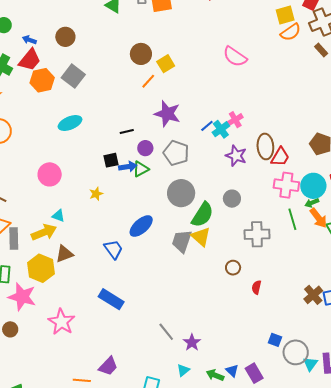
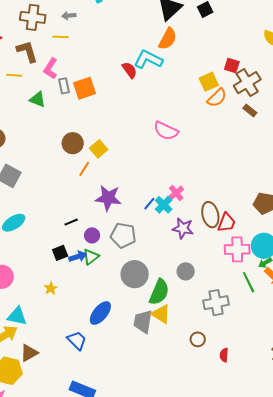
cyan triangle: (58, 216) -> (17, 316), size x1.5

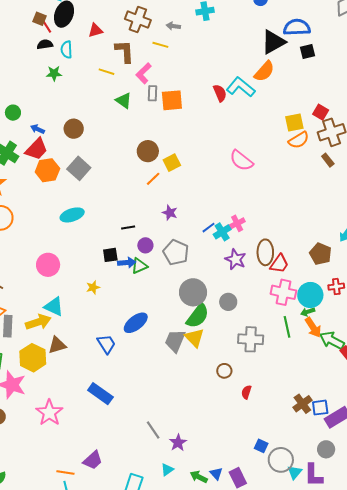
purple star: (108, 198) -> (170, 213), size x0.6
gray circle: (135, 274) -> (193, 292), moved

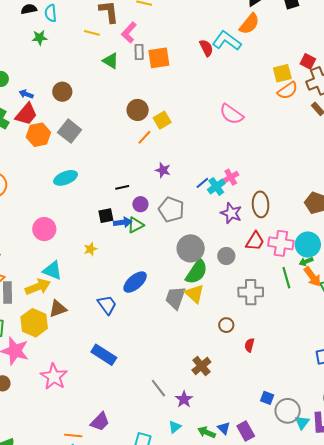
red trapezoid: (279, 264) -> (255, 241), moved
brown cross: (302, 404) -> (201, 366), moved

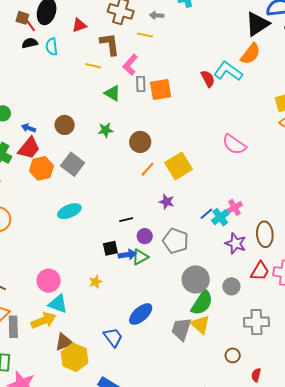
green star: (40, 38) -> (105, 130), moved
yellow square: (162, 120) -> (179, 166), moved, size x1.5
pink circle: (44, 229) -> (49, 281), moved
yellow hexagon: (34, 323) -> (75, 357), moved

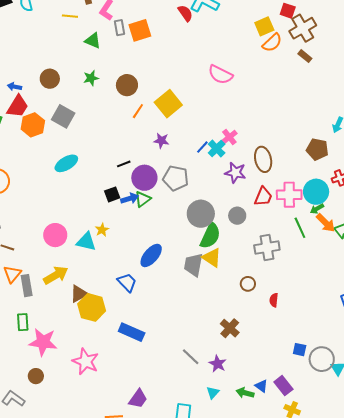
purple circle: (145, 236) -> (144, 178), size x1.6
cyan triangle: (58, 304) -> (86, 242), moved

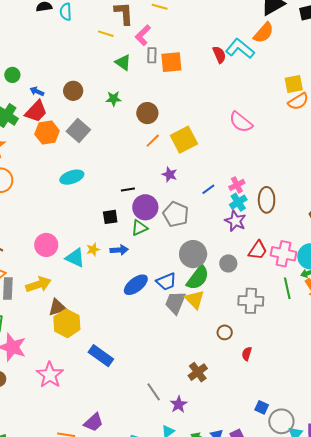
cyan cross: (217, 149) -> (238, 202), moved
brown ellipse: (263, 159) -> (267, 200), moved
blue arrow: (130, 199) -> (119, 250), moved
blue trapezoid: (127, 282) -> (166, 282), moved, turned 100

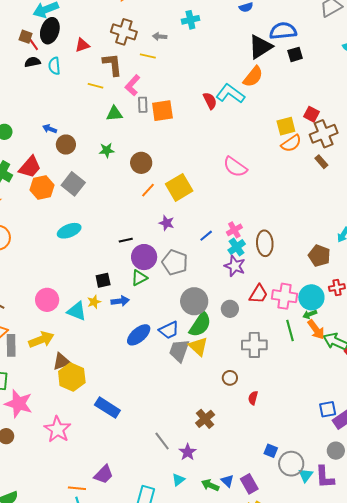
green triangle: (123, 62) -> (114, 114), turned -36
blue arrow: (37, 91) -> (50, 129), moved
black square: (110, 217) -> (103, 280), moved

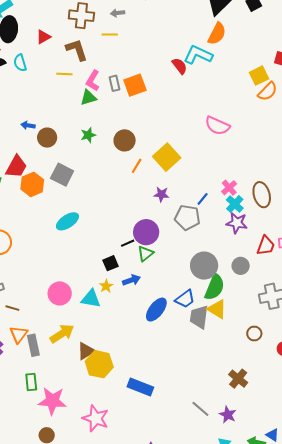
pink L-shape: (133, 85) -> (93, 81), moved
black line: (126, 240) -> (128, 243), moved
gray pentagon: (175, 262) -> (187, 218), moved

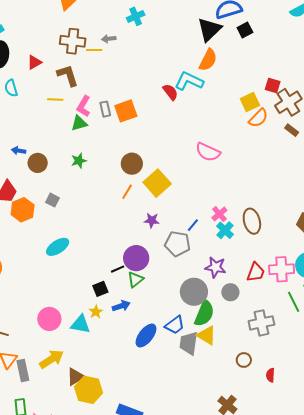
yellow line: (110, 34) -> (94, 50), moved
brown circle: (125, 140) -> (132, 164), moved
gray square: (62, 175) -> (52, 200), size x0.6
purple star: (237, 223) -> (215, 267), moved

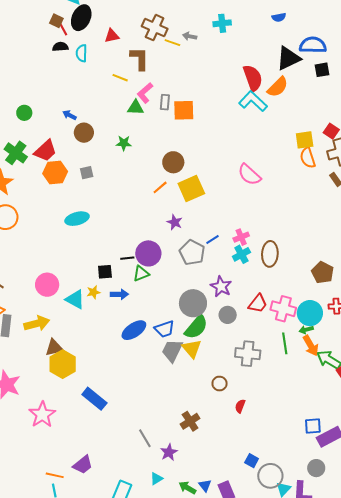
red semicircle: (170, 92) -> (253, 78), moved, size x1.5
orange semicircle: (258, 118) -> (308, 158), turned 100
gray square: (52, 200) -> (87, 173), turned 32

